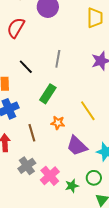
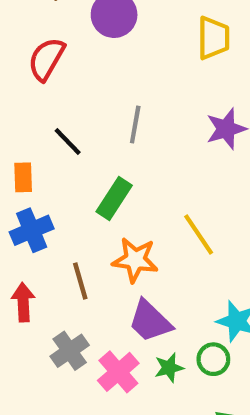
orange star: (58, 123) -> (135, 260), size x1.5
purple trapezoid: (77, 146) -> (150, 321), moved
green circle: (94, 178) -> (213, 359), moved
green star: (72, 186) -> (169, 368), moved

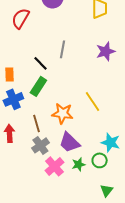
black line: (68, 141) -> (40, 63), moved
green rectangle: (114, 199) -> (38, 86), moved
gray cross: (70, 351) -> (40, 145), moved

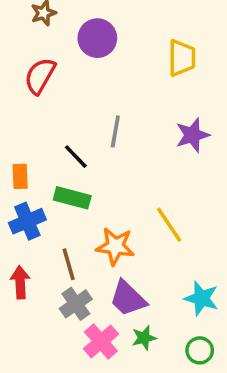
green rectangle: (38, 86) -> (72, 198), turned 72
green circle: (100, 160) -> (200, 350), moved

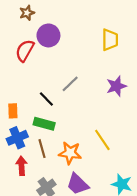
purple circle: (97, 38) -> (48, 35), moved
gray line: (115, 131) -> (70, 84), turned 36
brown line: (69, 264) -> (42, 149), moved
red arrow: (20, 282) -> (22, 166), moved

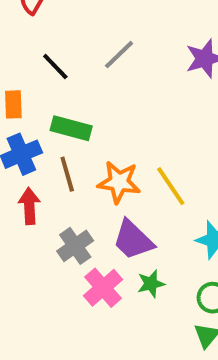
black line: (46, 99) -> (55, 67), moved
yellow line: (102, 140) -> (171, 186), moved

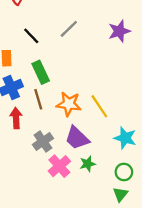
green rectangle: (71, 128) -> (41, 72), turned 50

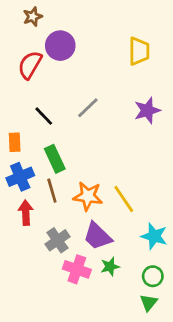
pink cross: (59, 166) -> (77, 269), turned -30

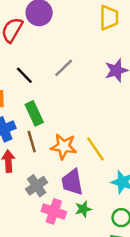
purple trapezoid: (98, 236) -> (72, 182), turned 36

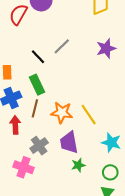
black line: (24, 75) -> (38, 57), moved
brown line: (32, 142) -> (35, 108), turned 30
pink cross: (54, 211) -> (24, 167), moved

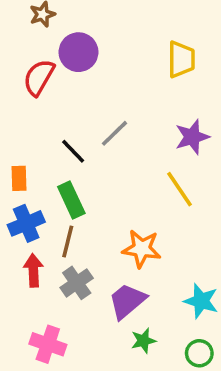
orange star: (62, 112) -> (142, 249), moved
yellow line: (89, 115) -> (179, 189), moved
purple trapezoid: (69, 142) -> (127, 301), turned 60
gray cross: (39, 146) -> (77, 283), moved

